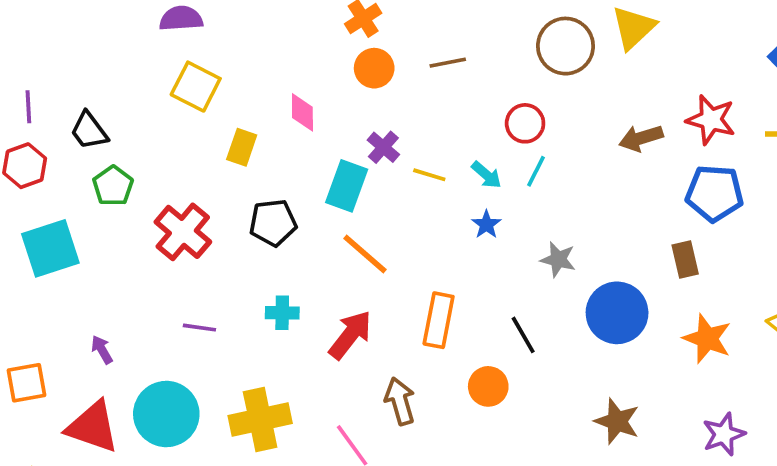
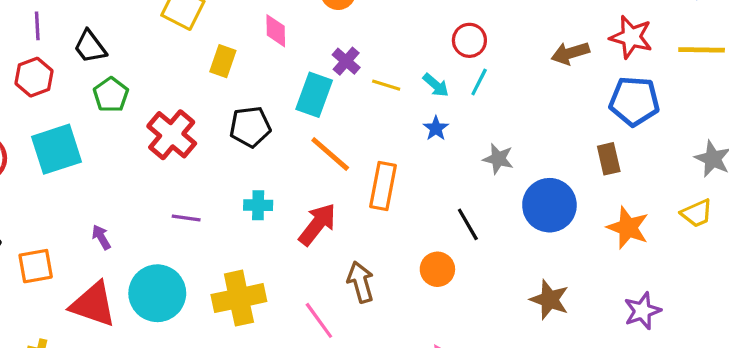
orange rectangle: (439, 320) -> (383, 186), moved

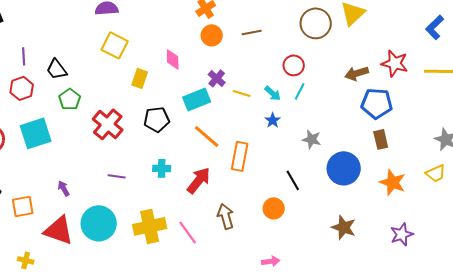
cyan rectangle: (314, 95) -> (197, 99), turned 48
blue pentagon: (634, 101) -> (377, 103), moved
pink line: (319, 320) -> (188, 232), moved

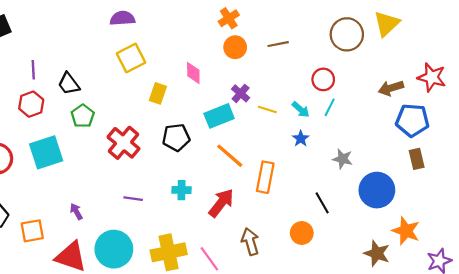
yellow square: (115, 45) -> (131, 58), turned 36
orange star: (393, 182) -> (406, 231), moved

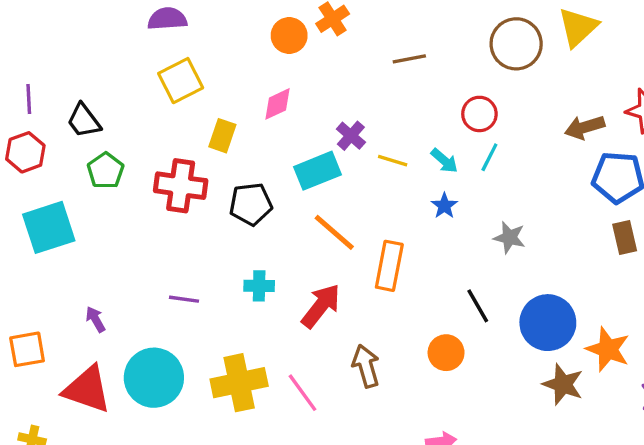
orange circle: (235, 47) -> (289, 35), moved
pink diamond: (193, 73) -> (277, 104), turned 65
red cross: (124, 143) -> (181, 186), moved, turned -32
blue circle: (377, 190) -> (548, 323), moved

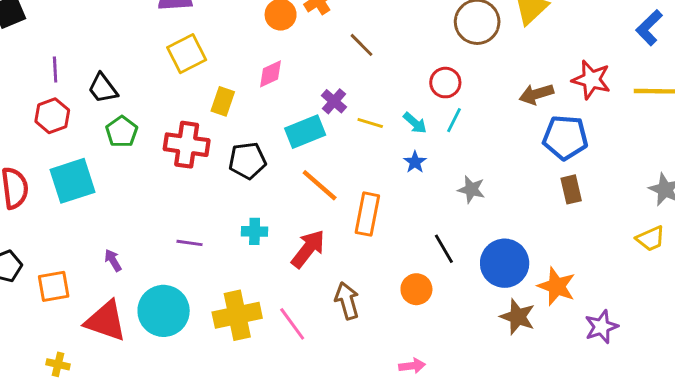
brown line: (409, 59) -> (362, 45), moved, turned 56

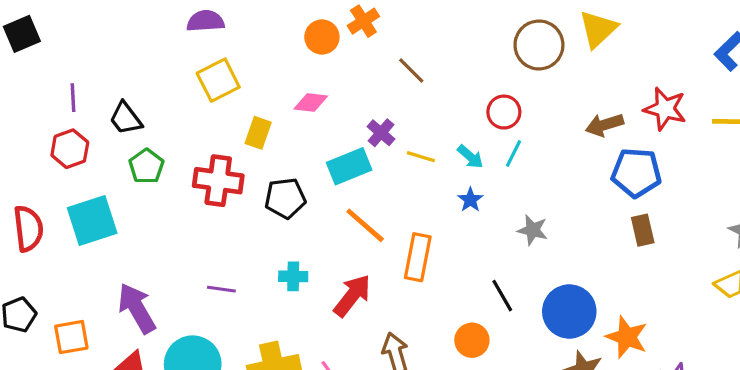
pink diamond: (270, 74) -> (311, 102), turned 32
purple arrow: (113, 260) -> (137, 308), size x2.0

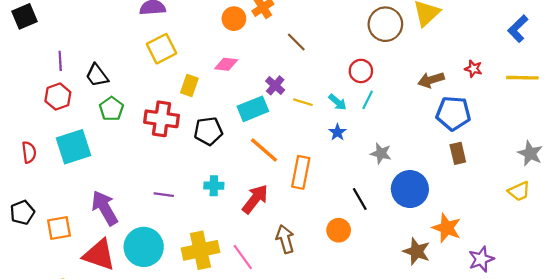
red star: (665, 109) -> (473, 69), size x0.6
red semicircle: (28, 229) -> (29, 152), size x0.7
blue circle: (569, 311) -> (410, 189), moved

